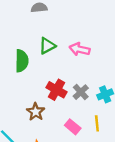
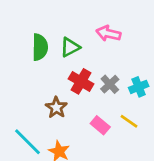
green triangle: (47, 46) -> (70, 47), moved
yellow line: (97, 123) -> (129, 121), turned -49

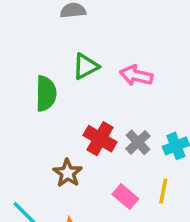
green triangle: (70, 47) -> (86, 66), moved
yellow line: (129, 121) -> (163, 191), turned 66

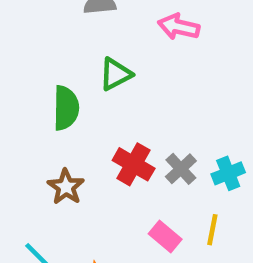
pink arrow: (136, 75) -> (179, 27), moved
brown star: (68, 173) -> (66, 187), moved

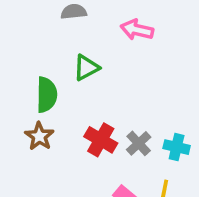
cyan cross: (228, 173) -> (177, 147), turned 35
brown star: (66, 187) -> (39, 136), moved

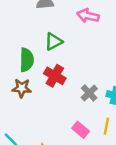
brown star: (39, 136) -> (22, 88), turned -30
red cross: (101, 140) -> (55, 76), moved

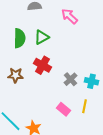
pink arrow: (88, 16) -> (70, 16), turned 30
green semicircle: (27, 60) -> (20, 38), moved

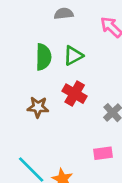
pink rectangle: (64, 109) -> (103, 153), turned -48

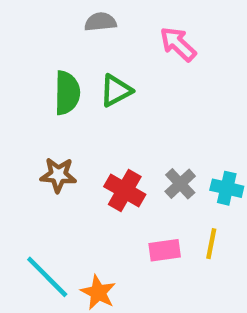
red cross: (75, 94) -> (125, 190), moved

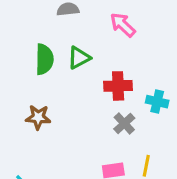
cyan cross: (227, 188) -> (157, 102), moved
red cross: (125, 190) -> (118, 86), moved, turned -32

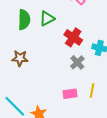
red cross: (118, 86) -> (73, 37), turned 36

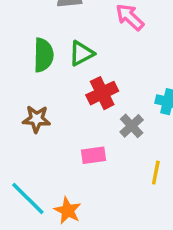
red cross: (73, 37) -> (102, 93), moved, turned 30
pink rectangle: (70, 94) -> (94, 155), moved

